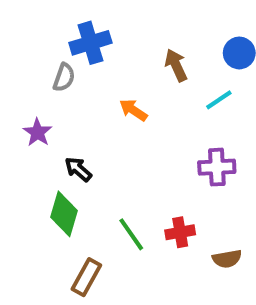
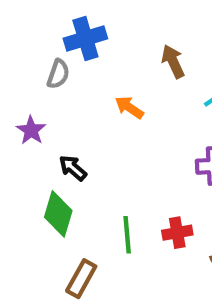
green line: (131, 234) -> (127, 235), turned 30

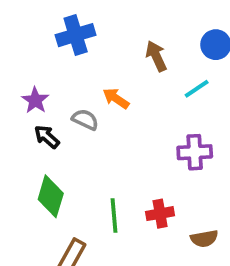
gray semicircle: (58, 74) -> (85, 120), moved, turned -84
purple star: (31, 130) -> (35, 100), moved
black arrow: (73, 168) -> (47, 137), moved

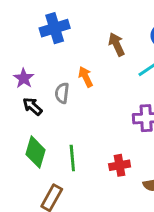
orange arrow: (116, 98) -> (86, 77), turned 30
gray semicircle: (85, 120) -> (62, 93), turned -108
green line: (114, 216) -> (72, 158), moved

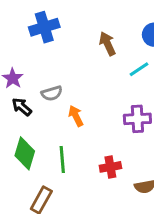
orange arrow: (86, 77) -> (76, 116), moved
gray semicircle: (62, 93) -> (52, 93), turned -114

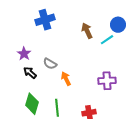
cyan line: (139, 69) -> (107, 40), moved
gray semicircle: (52, 93) -> (50, 64), turned 48

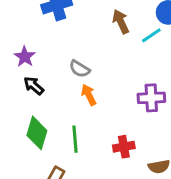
gray semicircle: (50, 64) -> (80, 69), moved

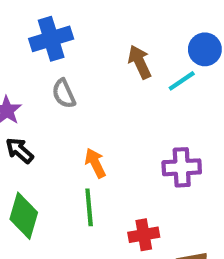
gray semicircle: (80, 69) -> (64, 94), moved, turned 35
green line: (75, 139) -> (89, 207), moved

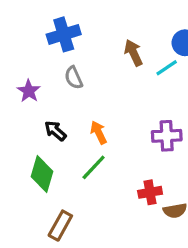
black arrow: (20, 150) -> (55, 131), moved
green line: (89, 207) -> (94, 167), turned 48
red cross: (144, 235) -> (150, 192), moved

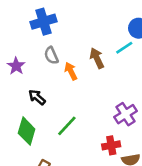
brown arrow: (133, 53) -> (97, 58), moved
orange arrow: (99, 132) -> (71, 71), moved
purple cross: (167, 136) -> (126, 114), moved, turned -30

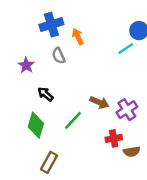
brown arrow: (97, 58) -> (99, 102), moved, turned 138
orange arrow: (71, 71) -> (78, 37), moved

